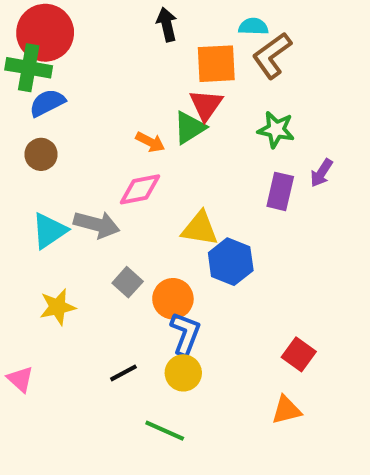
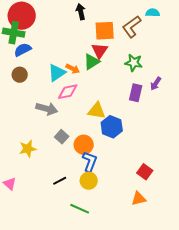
cyan semicircle: (253, 27) -> (153, 13), moved
cyan triangle: (49, 231) -> (57, 73), moved

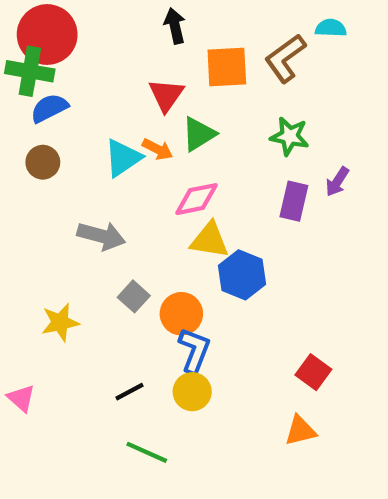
red triangle: (100, 51) -> (166, 95), moved
pink diamond: (68, 92) -> (197, 199), moved
green line: (80, 209) -> (147, 452), moved

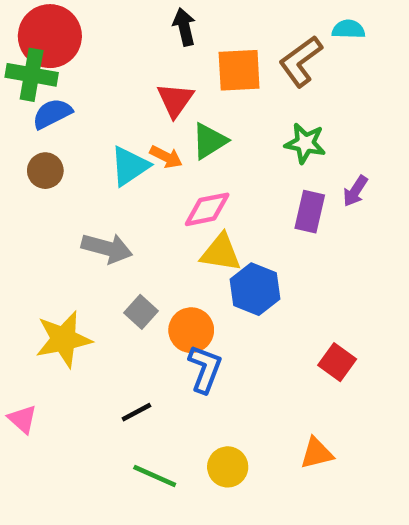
yellow star: (60, 322) -> (64, 339), size x1.4
red square: (313, 372) -> (337, 362), moved
yellow circle: (192, 392) -> (228, 467), moved

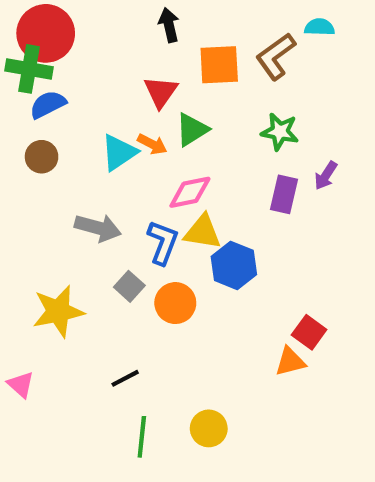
blue L-shape: (205, 369) -> (163, 242), moved
orange triangle: (317, 453) -> (290, 362), moved
green line: (155, 476) -> (142, 437), turned 72

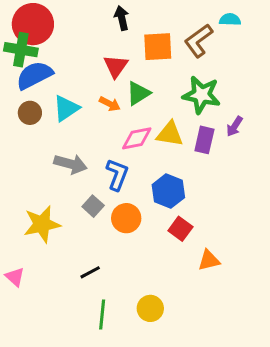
blue semicircle: (48, 104) -> (34, 75), size x1.4
green star: (280, 132) -> (201, 95), size x1.4
cyan triangle: (119, 153) -> (66, 108), moved
yellow triangle: (202, 232) -> (170, 134), moved
red square: (309, 332) -> (180, 229), moved

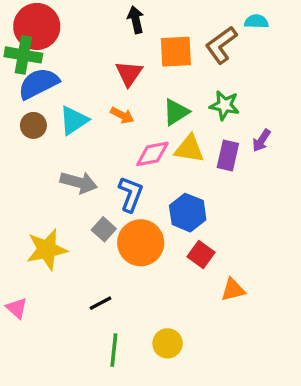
green triangle: (138, 93) -> (176, 112), moved
green star: (201, 95) -> (225, 105), size x0.7
orange circle: (126, 218) -> (141, 243), size x1.4

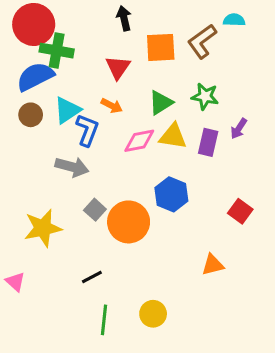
green cross: (23, 55) -> (57, 51), moved
blue L-shape: (131, 194) -> (87, 130), moved
red square: (201, 254) -> (240, 211), moved

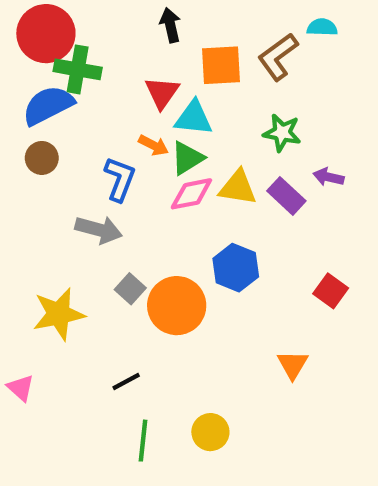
green triangle: (161, 103) -> (187, 158), moved
cyan triangle: (67, 110) -> (194, 118), moved, turned 40
purple arrow: (239, 129) -> (328, 177), turned 70
purple rectangle: (208, 142) -> (286, 196), turned -60
orange triangle: (213, 265) -> (293, 365), turned -45

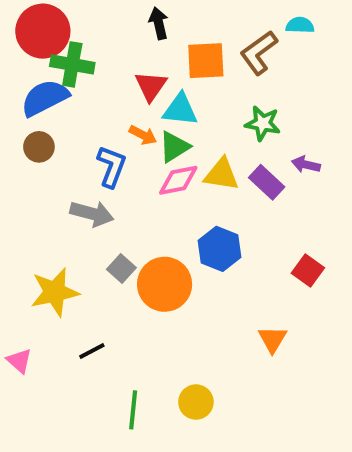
black line: (126, 381) -> (92, 351), moved

